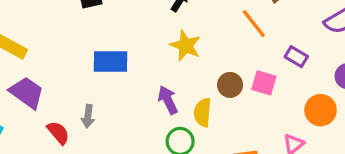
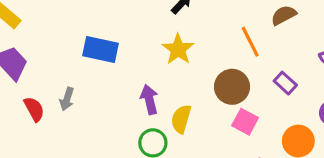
pink square: (264, 83) -> (245, 122), moved
brown circle: (230, 85) -> (232, 87), moved, size x1.4

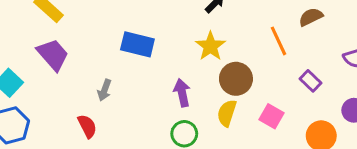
brown circle: (232, 87) -> (236, 79), moved
red semicircle: (34, 109) -> (87, 126), moved
yellow semicircle: (181, 119) -> (227, 113), moved

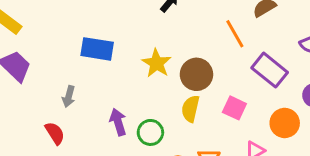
yellow star: (210, 46) -> (157, 63), moved
purple rectangle: (311, 81) -> (270, 70), size x1.6
purple arrow: (182, 93) -> (118, 122), moved

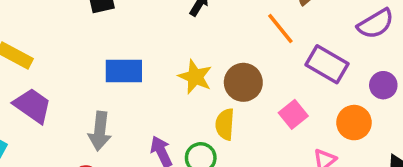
gray arrow: (69, 96) -> (100, 131), size x1.5
pink square: (234, 108) -> (293, 114), turned 35
yellow semicircle: (190, 109) -> (225, 124), moved

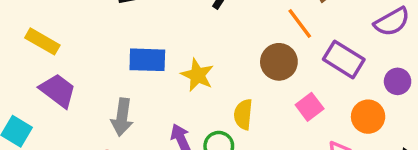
yellow star: (195, 77) -> (197, 75), moved
brown circle: (243, 82) -> (279, 62), moved

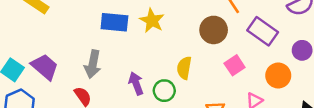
yellow star: (197, 75) -> (152, 21), moved
purple trapezoid: (58, 90) -> (45, 67), moved

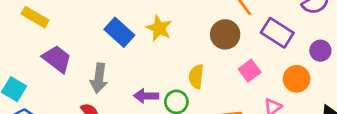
blue rectangle: (114, 22) -> (119, 32), turned 40
purple trapezoid: (45, 67) -> (57, 59), moved
purple arrow: (136, 83) -> (146, 96), turned -65

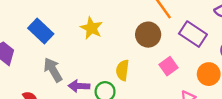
blue rectangle: (119, 32) -> (41, 31), moved
gray arrow: (99, 78) -> (53, 70), moved, turned 140

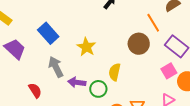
yellow star: (91, 28) -> (86, 47), moved
pink square: (169, 66) -> (169, 71), moved

